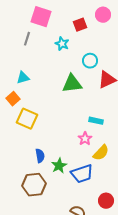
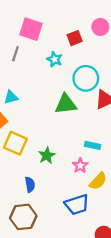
cyan circle: (90, 61) -> (86, 78), size x1.5
green star: (59, 166) -> (47, 155), moved

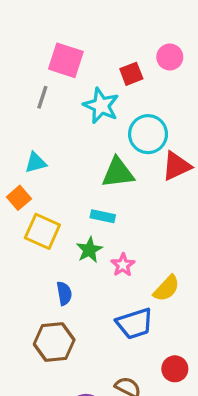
cyan star: (55, 59) -> (101, 106), size x1.5
cyan rectangle: (93, 145) -> (103, 216), moved
pink star: (80, 166) -> (123, 265), moved

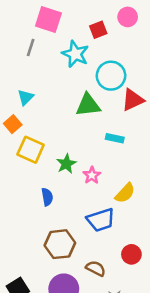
cyan triangle: (36, 163) -> (25, 97), turned -30
cyan rectangle: (103, 216) -> (115, 138), moved
brown hexagon: (54, 342) -> (60, 244), moved

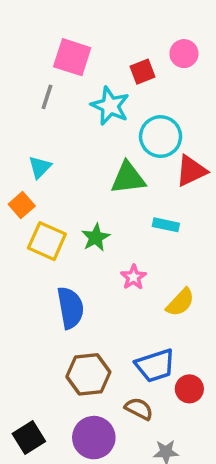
green star: (66, 164) -> (96, 237), moved
blue semicircle: (47, 197) -> (70, 308), size x1.6
blue trapezoid: (101, 220) -> (155, 365), moved

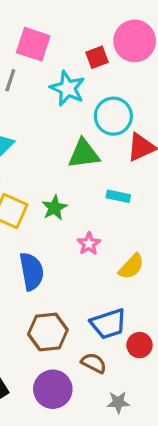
pink circle: (184, 54) -> (135, 41), size x1.6

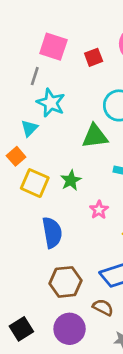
red square: (97, 57) -> (94, 57), moved
cyan star: (68, 88) -> (51, 103), moved

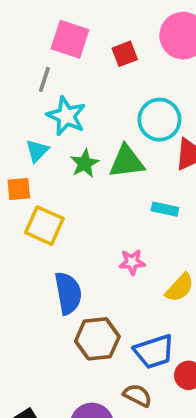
orange square: (16, 156) -> (19, 189), turned 36
green star: (71, 180) -> (85, 163), moved
pink star: (99, 210) -> (132, 262), turned 30
brown hexagon: (65, 282) -> (97, 339), moved

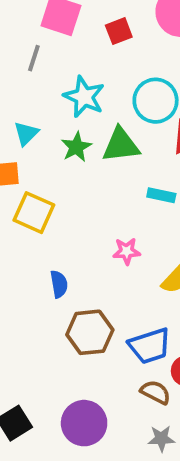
cyan star: (66, 116) -> (84, 97), moved
blue semicircle: (68, 293) -> (59, 284), size x0.6
brown semicircle: (138, 395) -> (156, 392), moved

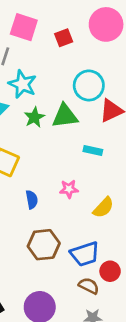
cyan star: (84, 97) -> (22, 84), moved
blue semicircle: (59, 284) -> (32, 200), moved

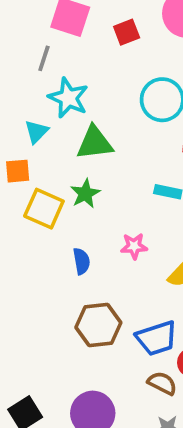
green triangle: (65, 116) -> (95, 143), moved
green star: (34, 117) -> (85, 194), moved

